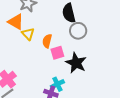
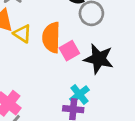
orange semicircle: (47, 41) -> (51, 37), size x1.5

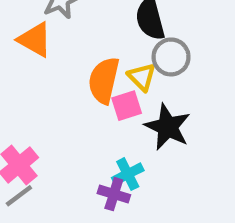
yellow triangle: (22, 34) -> (142, 77), moved

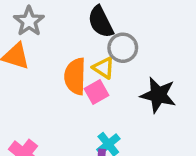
black star: (168, 127) -> (158, 95), moved

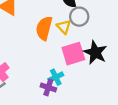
pink square: (97, 92) -> (73, 54), moved, size x1.5

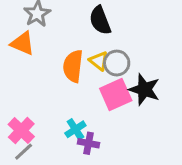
gray circle: (79, 17) -> (117, 63), moved
cyan cross: (56, 77) -> (75, 129), moved

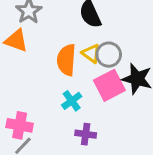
cyan cross: (75, 129) -> (72, 101), moved
pink cross: (21, 131) -> (20, 125), turned -30

